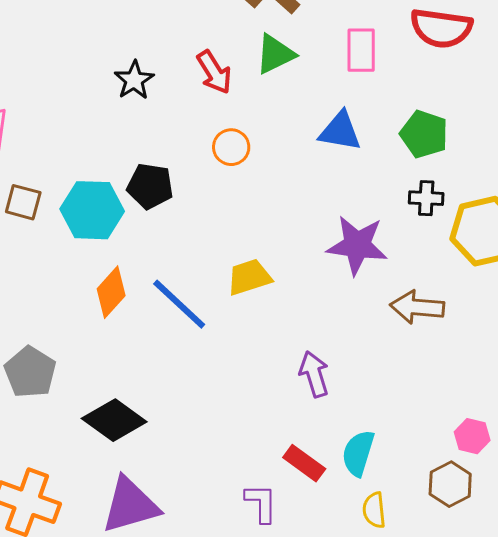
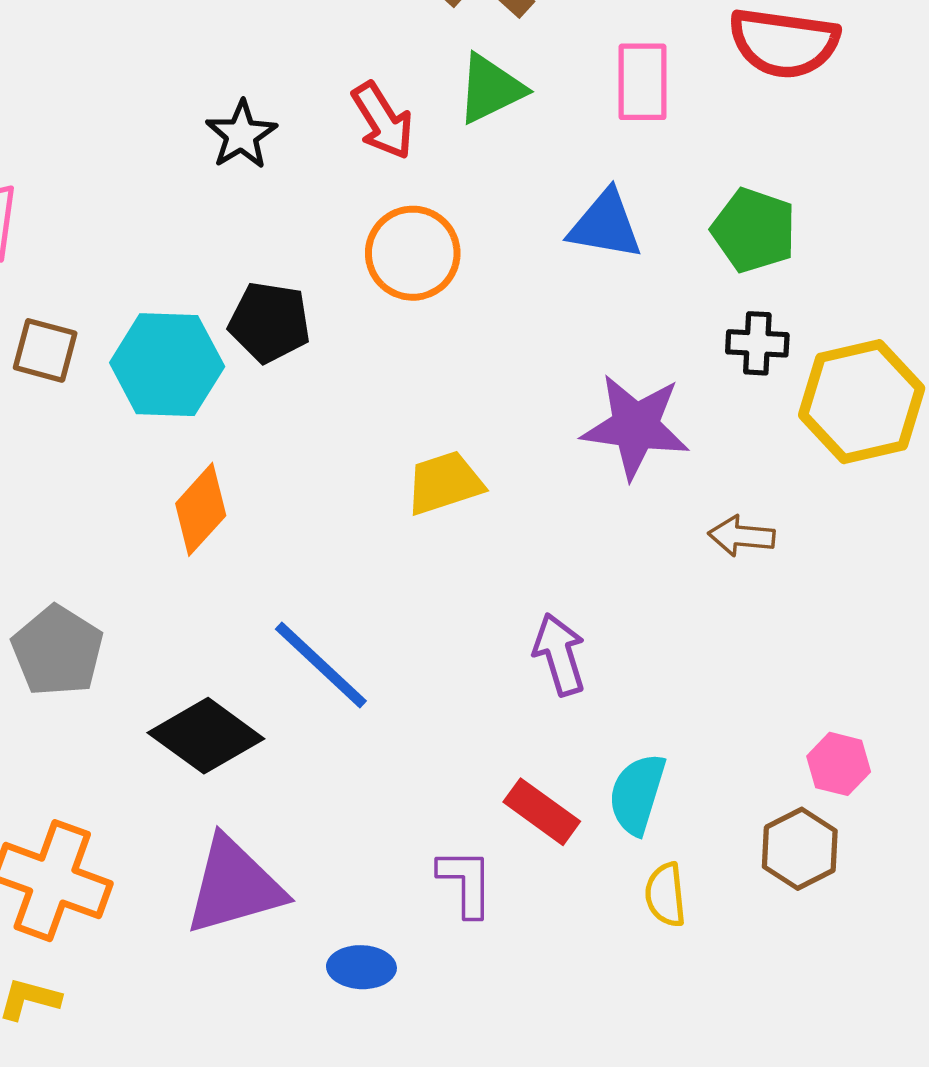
orange circle: (231, 147) -> (413, 253), size x1.4
blue line: (179, 304) -> (321, 665), moved
brown arrow: (417, 307) -> (741, 536), size x0.7

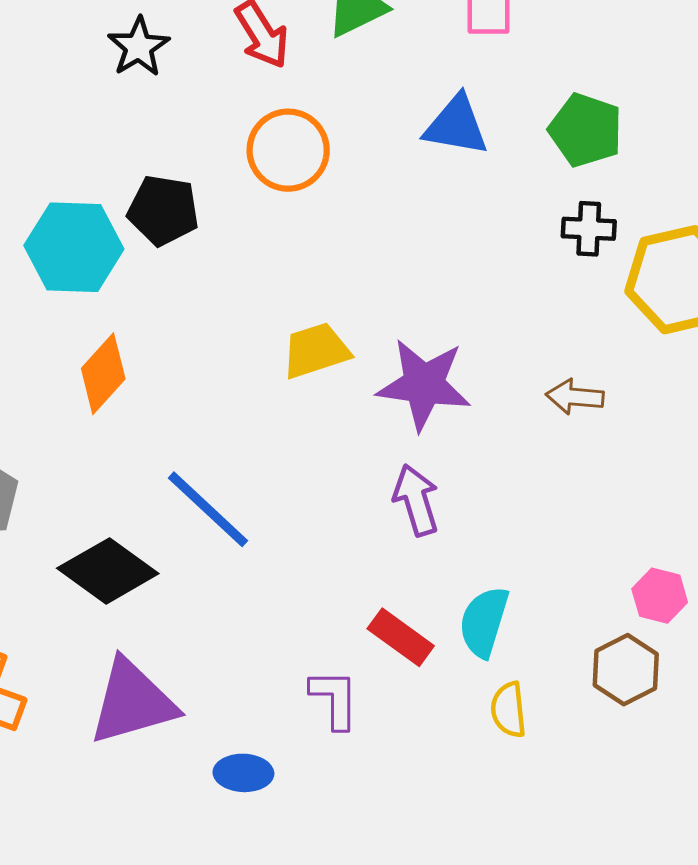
purple star: (635, 426) -> (424, 384), moved

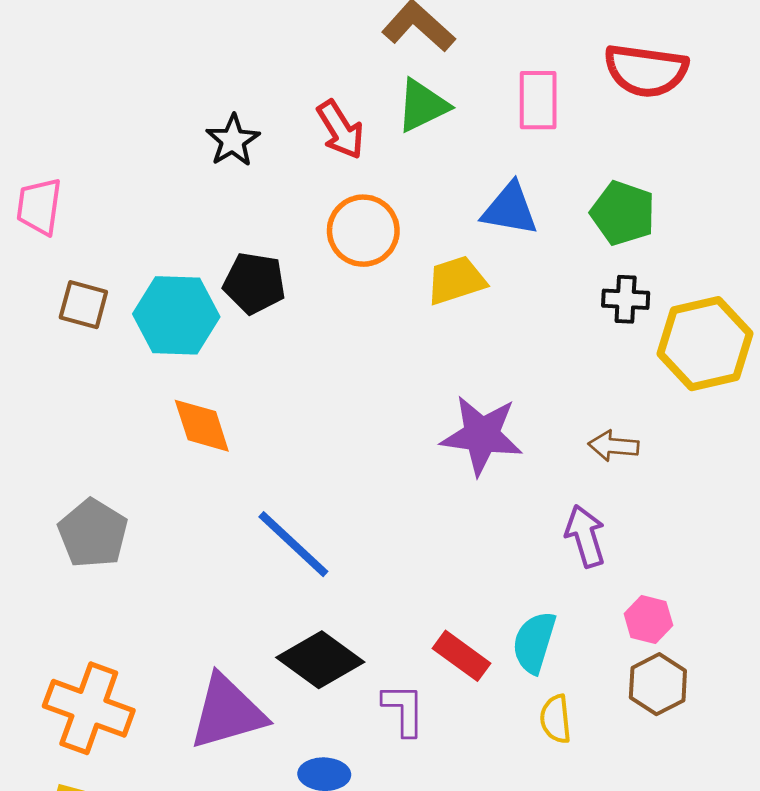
yellow trapezoid: (316, 351) -> (456, 280), moved
orange diamond: (103, 374) -> (202, 426), turned -60
purple arrow: (416, 500) -> (585, 536), moved
black diamond: (108, 571) -> (320, 660), moved
pink hexagon: (660, 596) -> (648, 619), moved

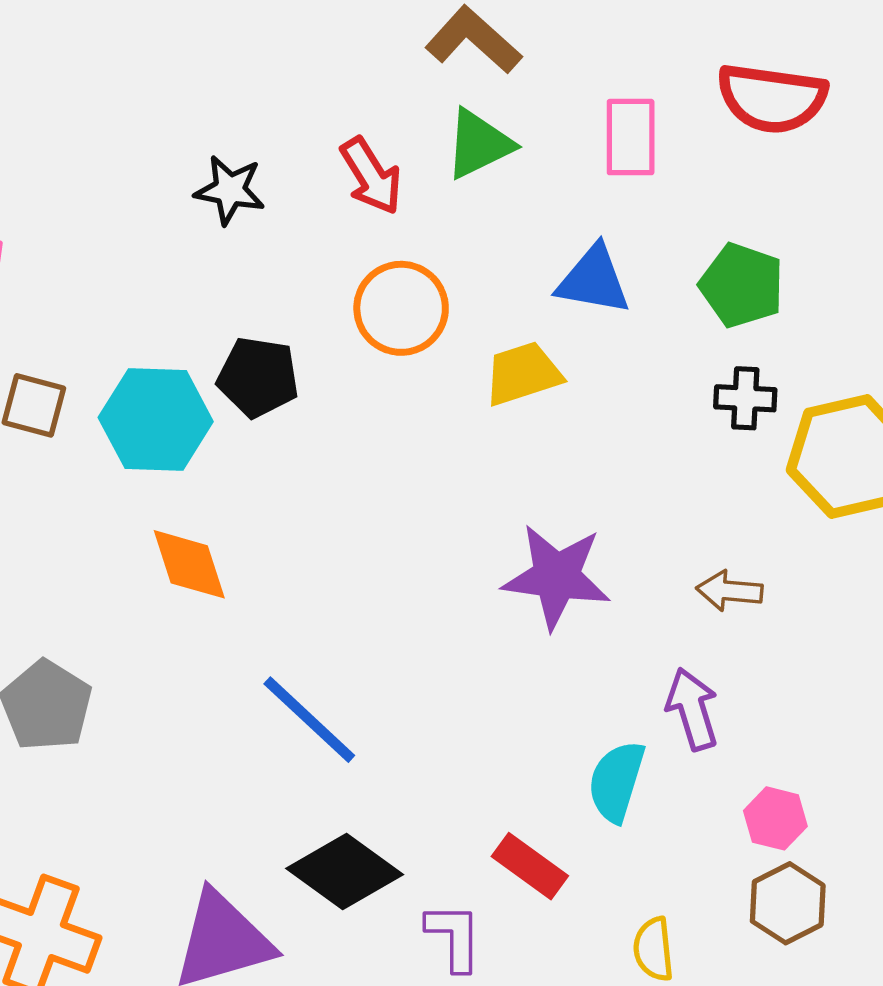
black star: (233, 140) -> (230, 190), turned -30
cyan semicircle: (534, 642) -> (616, 781), moved

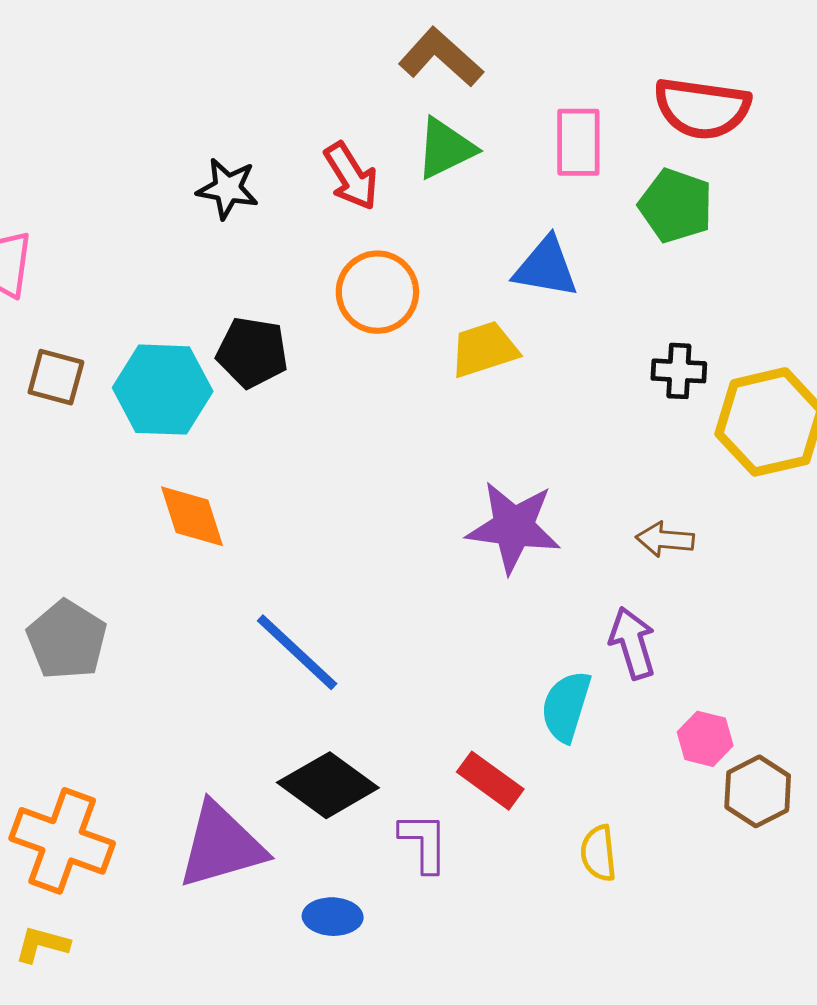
green pentagon: (742, 285) -> (676, 206), moved
brown hexagon: (788, 903) -> (758, 791), moved

